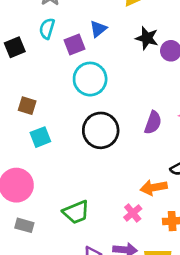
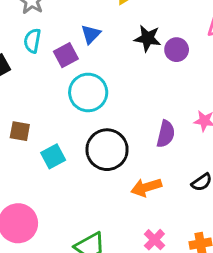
cyan square: (40, 137) -> (53, 156), moved
orange arrow: (154, 187) -> (146, 187), moved

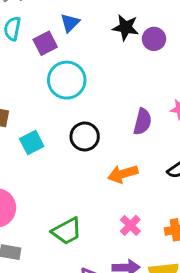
black circle: (107, 150) -> (85, 136), size x0.7

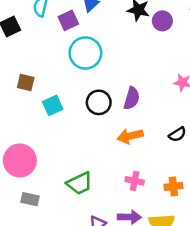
purple semicircle: (142, 122) -> (132, 98), moved
pink cross: (130, 225) -> (135, 181), turned -36

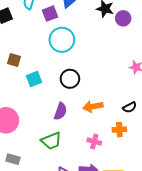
purple semicircle: (132, 98) -> (60, 111), moved
orange cross: (173, 186) -> (119, 130), moved
gray rectangle: (30, 199) -> (13, 159), moved

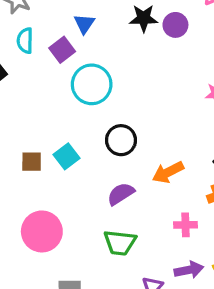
brown square: (14, 60) -> (32, 162), moved
purple semicircle: (60, 111) -> (121, 194), turned -126
green trapezoid: (51, 141) -> (120, 243), turned 45

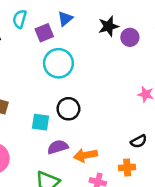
black star: (144, 18) -> (108, 26), turned -30
cyan square: (67, 156) -> (40, 122), moved, turned 30
orange arrow: (168, 172) -> (85, 155), moved

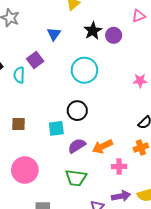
cyan semicircle: (20, 19) -> (19, 75), moved
purple square: (44, 33) -> (35, 60), moved
cyan circle: (58, 63) -> (84, 70), moved

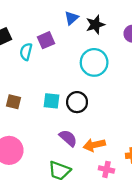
black star: (93, 31) -> (95, 25), moved
cyan square: (56, 128) -> (52, 101), moved
purple semicircle: (77, 146) -> (68, 138), turned 60

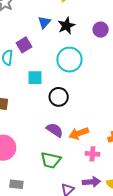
cyan square: (52, 101) -> (35, 78), moved

